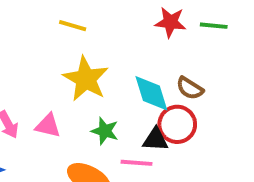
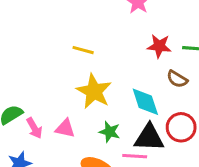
brown semicircle: (190, 88) -> (177, 79), moved
red circle: (177, 124) -> (181, 127), moved
black triangle: (155, 139) -> (149, 138), size x1.5

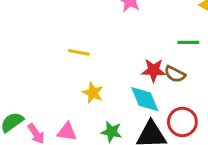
red star: (159, 46) -> (154, 70), moved
yellow star: (94, 91) -> (93, 93), size x0.6

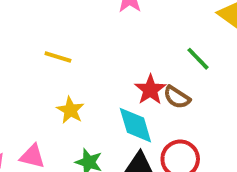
green line: (188, 42) -> (198, 59), turned 40
red star: (154, 70) -> (150, 90), turned 30

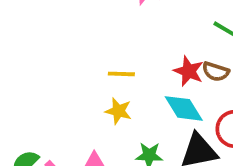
yellow line: (58, 57) -> (121, 74), moved

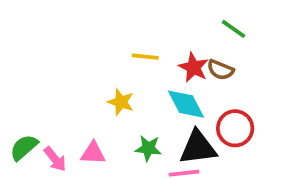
yellow line: (121, 74) -> (145, 57), moved

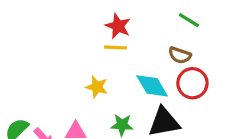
red star: (194, 67) -> (118, 26), moved
red circle: (235, 128) -> (192, 83), moved

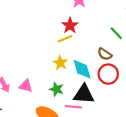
yellow line: (115, 48) -> (65, 39), turned -40
yellow star: (97, 87) -> (60, 63), moved

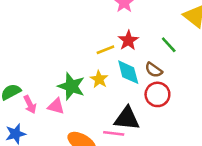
red star: (70, 25) -> (128, 40), moved
cyan diamond: (82, 69) -> (128, 72), moved
green star: (57, 89) -> (71, 86), moved, size x1.5

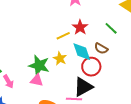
red circle: (157, 94) -> (91, 67), moved
pink triangle: (56, 106) -> (37, 80), moved
black triangle: (127, 118) -> (83, 87), turned -30

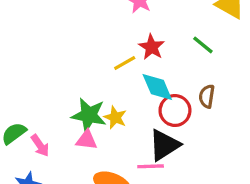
brown semicircle: (101, 48) -> (207, 96), moved, turned 72
yellow star: (60, 58) -> (115, 117), moved

